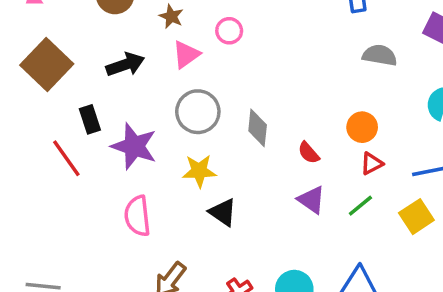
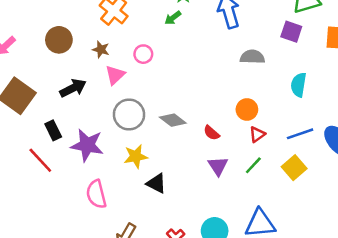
gray diamond: (258, 128) -> (173, 120), turned -50
purple triangle: (311, 200) -> (218, 166), turned 30

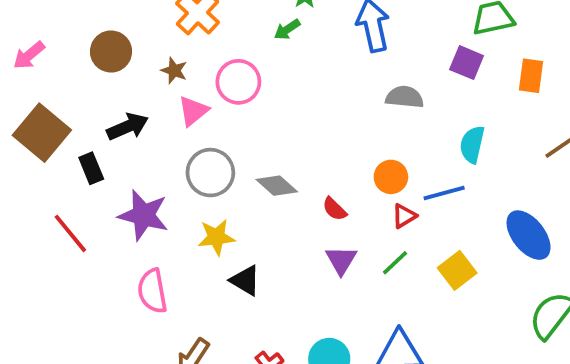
pink circle: (143, 54) -> (238, 82), size x1.5
black rectangle: (53, 130) -> (91, 168), moved
blue line: (300, 134) -> (444, 193), moved

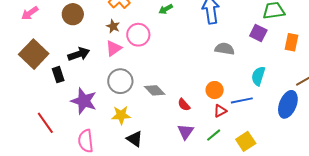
brown star: (174, 71) -> (113, 26), moved
red line: (70, 233) -> (45, 123), moved
blue ellipse: (529, 235) -> (288, 104), moved, turned 56

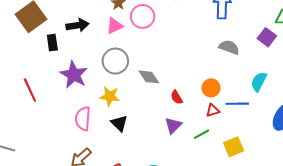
pink semicircle: (86, 141) -> (83, 119), moved

